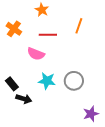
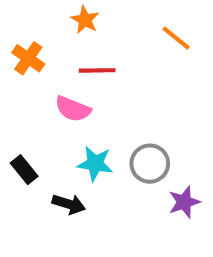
orange line: (79, 26) -> (176, 38), moved, turned -70
black arrow: (24, 99) -> (69, 204), moved
purple star: (91, 114) -> (184, 202), moved

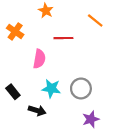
red line: (97, 70) -> (63, 38), moved
pink semicircle: (73, 109) -> (39, 59), turned -102
purple star: (184, 202) -> (91, 119), moved

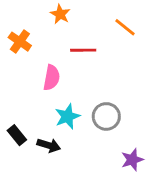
cyan star: (51, 89) -> (67, 116), turned -30
black rectangle: (13, 92) -> (17, 135), moved
purple star: (91, 119) -> (132, 160), moved

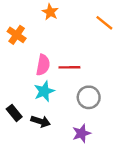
red line: (83, 50) -> (69, 67), moved
cyan star: (67, 116) -> (44, 91), moved
purple star: (132, 160) -> (81, 133), moved

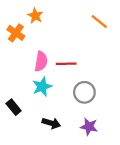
orange star: (50, 12) -> (35, 16), moved
black arrow: (41, 121) -> (51, 123), moved
purple star: (81, 133) -> (89, 127), moved, turned 30

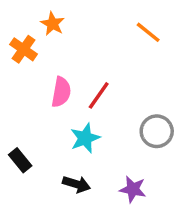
red line: (66, 64) -> (99, 95), turned -54
cyan star: (42, 87) -> (85, 138), moved
gray circle: (84, 92) -> (157, 131), moved

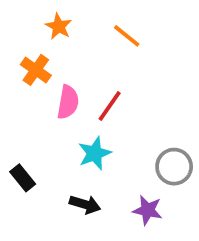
orange line: (148, 32) -> (127, 36), moved
orange cross: (24, 49) -> (36, 70), moved
gray circle: (157, 131) -> (174, 167), moved

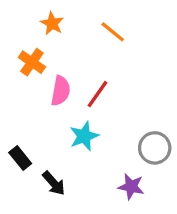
black arrow: (85, 204) -> (54, 183), moved, turned 32

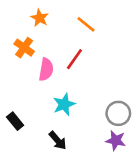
red line: (98, 94) -> (74, 59), moved
black arrow: (54, 183) -> (58, 140), moved
purple star: (131, 187) -> (116, 140), moved

